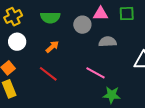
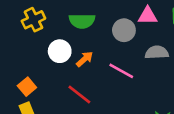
white circle: (17, 42) -> (60, 51), moved
pink line: (95, 73) -> (121, 71), moved

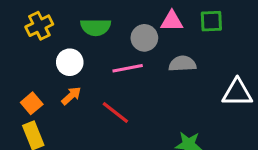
orange arrow: (85, 59) -> (71, 96), moved
pink line: (121, 71) -> (128, 68), moved, turned -40
red line: (79, 94) -> (115, 112), moved

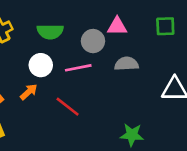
green square: (211, 21) -> (165, 26), moved
white circle: (70, 62) -> (41, 65), moved

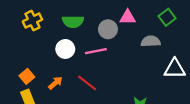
green square: (165, 26) -> (167, 17), turned -35
gray semicircle: (126, 64) -> (151, 41), moved
orange arrow: (29, 92) -> (55, 83), moved

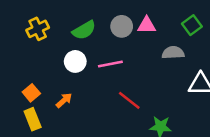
green semicircle: (73, 22) -> (84, 30), turned -30
gray circle: (108, 29) -> (122, 26), moved
red line: (87, 83) -> (129, 100), moved

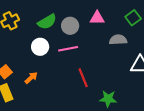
gray circle: (122, 26) -> (70, 26), moved
red line: (129, 100) -> (83, 78), turned 30

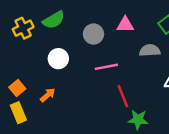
green semicircle: (47, 22) -> (54, 20), moved
pink line: (68, 49) -> (106, 67), moved
red line: (83, 78) -> (123, 96), moved

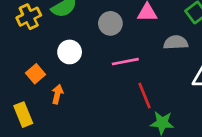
orange square: (17, 88) -> (36, 74), moved
orange arrow: (48, 95) -> (57, 94), turned -35

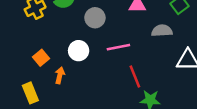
gray circle: (110, 23) -> (95, 18), moved
white circle: (70, 52) -> (79, 51), moved

